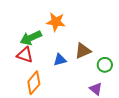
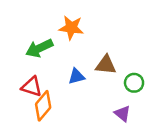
brown triangle: (83, 51) -> (106, 65), turned 30
red triangle: (25, 55) -> (32, 87), moved

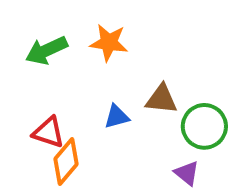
green arrow: (39, 48) -> (46, 50), moved
green circle: (134, 83) -> (204, 126), size x1.5

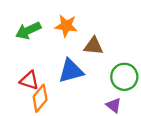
brown triangle: (161, 99) -> (93, 46), moved
blue triangle: (117, 117) -> (71, 71), size x1.6

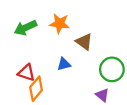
brown triangle: (93, 46) -> (84, 42), turned 30
blue triangle: (71, 71) -> (64, 64), size x0.6

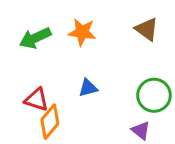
brown triangle: (84, 42) -> (147, 29), moved

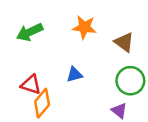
brown triangle: (147, 29) -> (124, 42), moved
orange star: (82, 32) -> (84, 27), moved

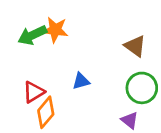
orange star: (84, 27) -> (55, 30), moved
red triangle: (31, 84) -> (34, 92), turned -50

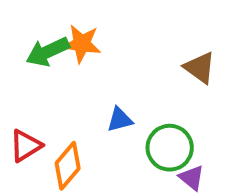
green circle: (142, 88) -> (170, 148), moved
red triangle: (34, 92) -> (26, 146), moved

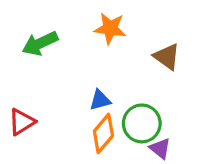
orange star: (82, 44) -> (110, 28), moved
orange diamond: (68, 166) -> (103, 133), moved

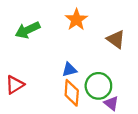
orange star: (110, 28) -> (76, 20), turned 30
orange diamond: (103, 133) -> (72, 93), turned -36

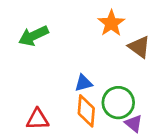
orange star: (76, 20) -> (111, 23), moved
red triangle: (15, 85) -> (38, 119), moved, turned 30

